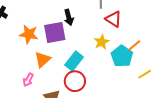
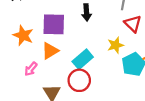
purple square: (55, 33) -> (54, 24), moved
orange star: (29, 34) -> (23, 35), moved

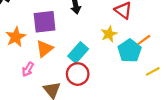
orange star: (23, 35) -> (16, 37), turned 30

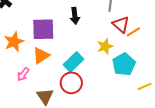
orange line: (144, 40) -> (133, 32), moved

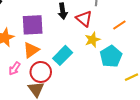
red triangle: (121, 24) -> (84, 19), moved
red circle: (71, 83) -> (41, 72), moved

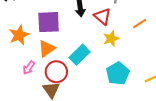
cyan pentagon: (111, 56) -> (118, 73), moved

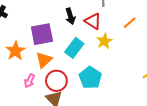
cyan rectangle: (80, 55) -> (74, 48), moved
cyan pentagon: (118, 73) -> (90, 78), moved

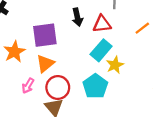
red triangle: (93, 21) -> (102, 24), turned -42
yellow star: (104, 41) -> (115, 65), moved
cyan rectangle: (74, 48) -> (101, 50), moved

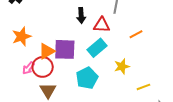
purple square: (45, 35) -> (65, 49), moved
yellow star: (115, 65) -> (122, 66), moved
red circle: (58, 87) -> (43, 67), moved

